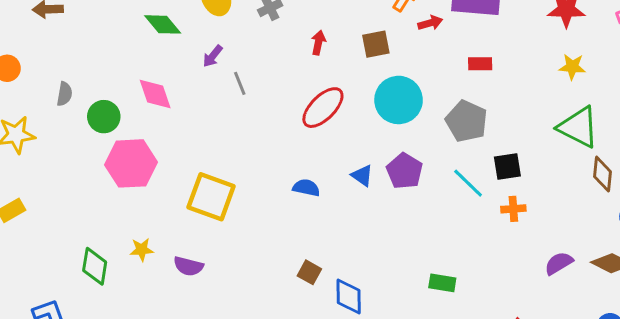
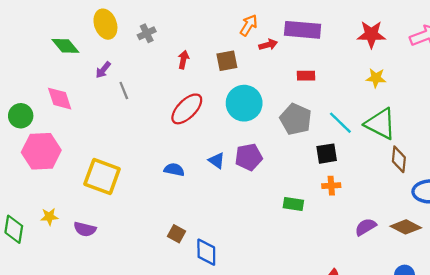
purple pentagon: (405, 171) -> (249, 157), turned 30
cyan line: (468, 183) -> (340, 123), moved
green rectangle: (442, 283) -> (293, 204), moved

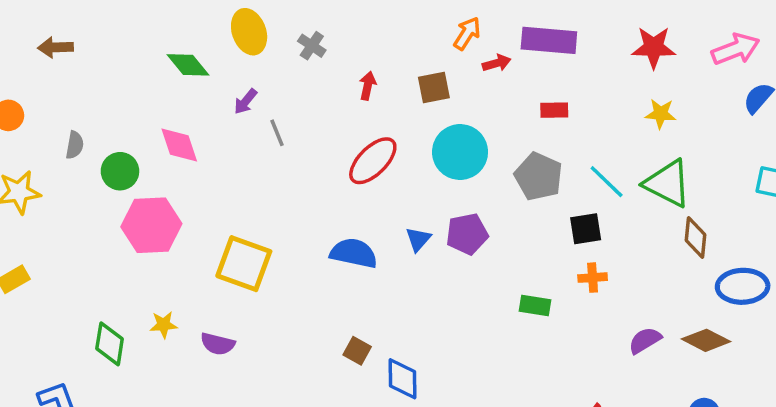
gray cross: (147, 33) -> (312, 46), turned -30
blue triangle: (217, 160) -> (418, 239), turned 36
blue semicircle: (174, 170) -> (354, 253), size x1.5

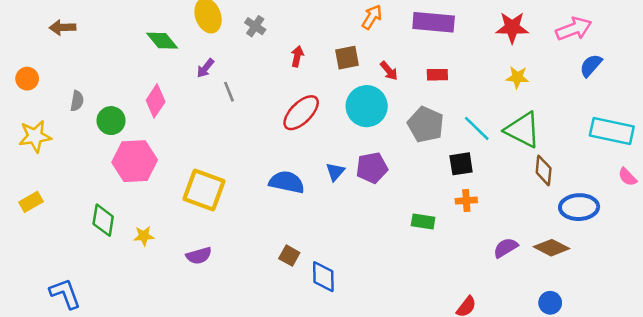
red arrow: (497, 63) -> (389, 71), moved, turned 66
pink diamond: (179, 145) -> (156, 101), turned 52
green diamond: (110, 344) -> (103, 220), moved
purple semicircle: (218, 344) -> (199, 256), moved, turned -30

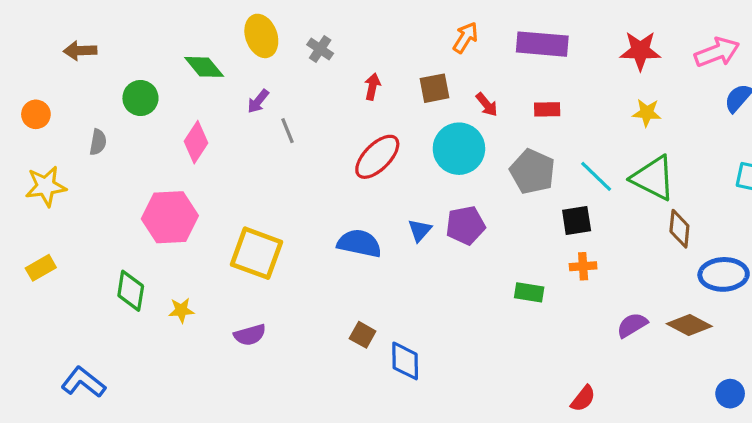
green circle: (111, 121) -> (140, 98), moved
blue L-shape: (65, 294) -> (83, 382), turned -32
blue circle: (550, 303) -> (730, 394), moved

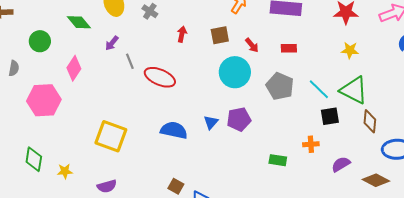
red ellipse: (377, 157) -> (160, 77), moved, turned 68
pink hexagon: (170, 217) -> (44, 100), moved
black square: (577, 220) -> (330, 116), moved
purple semicircle: (632, 325) -> (341, 164), moved

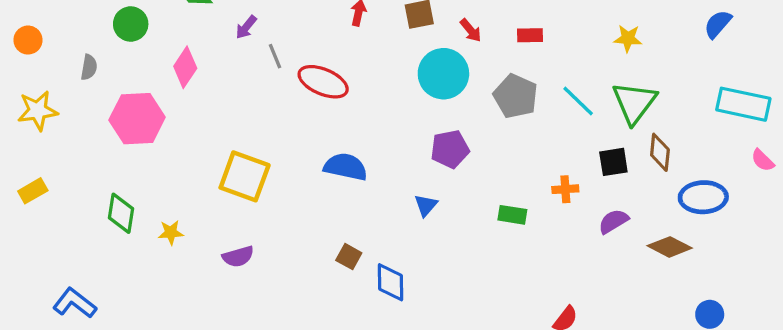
green triangle: (354, 90) -> (634, 103), turned 40
black square: (330, 116) -> (613, 162), moved
blue triangle: (211, 122) -> (426, 205), moved

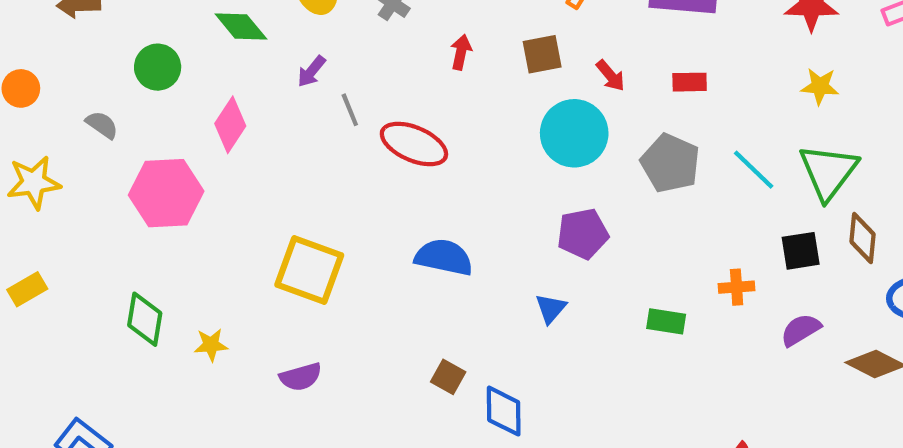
gray semicircle: (89, 67) -> (102, 125), turned -65

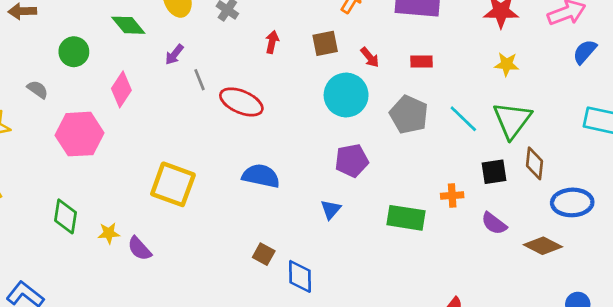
green rectangle: (666, 321) -> (406, 218), size x1.5
purple semicircle: (801, 330) -> (494, 223), turned -112
purple semicircle: (301, 377) -> (139, 249), moved, turned 64

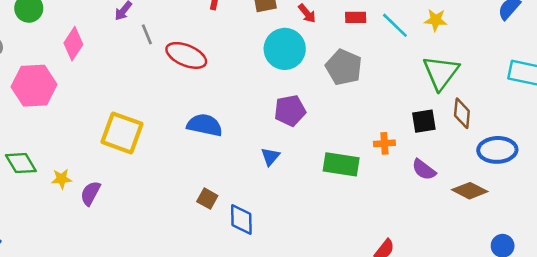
cyan line: (463, 119) -> (395, 25), moved
green diamond: (66, 216) -> (21, 163), turned -40
purple semicircle: (139, 249) -> (90, 193), turned 70

